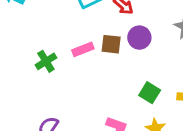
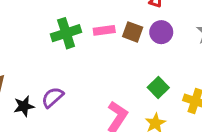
green cross: (46, 61) -> (66, 33), size x1.4

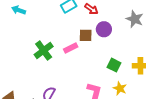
pink rectangle: (104, 30) -> (71, 48), moved

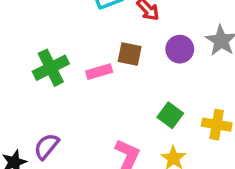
purple circle: (104, 29) -> (180, 49), moved

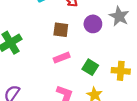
pink rectangle: (99, 72) -> (62, 58), moved

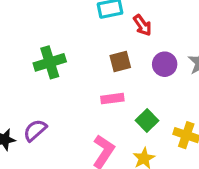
brown square: (61, 30) -> (120, 62), turned -35

